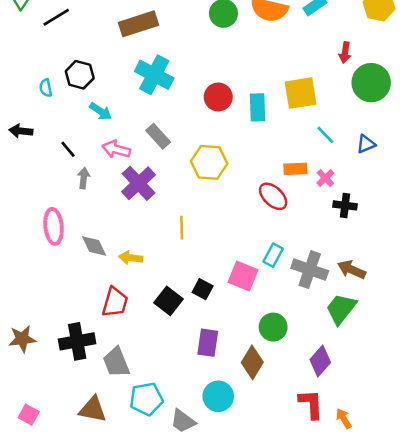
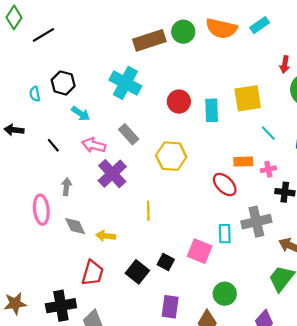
brown rectangle: (138, 24) -> (149, 40), moved
gray arrow: (84, 178) -> (66, 187), moved
pink cross: (325, 178) -> (268, 169), turned 32
cyan rectangle: (273, 255) -> (225, 234), turned -30
gray cross: (310, 270) -> (256, 222), moved, turned -32

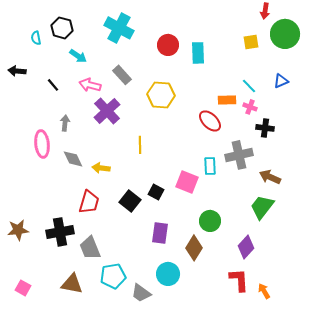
yellow square: (248, 98) -> (251, 42), moved, size x0.6
cyan line: (268, 133) -> (249, 86), moved
pink cross: (268, 169) -> (250, 107), turned 32

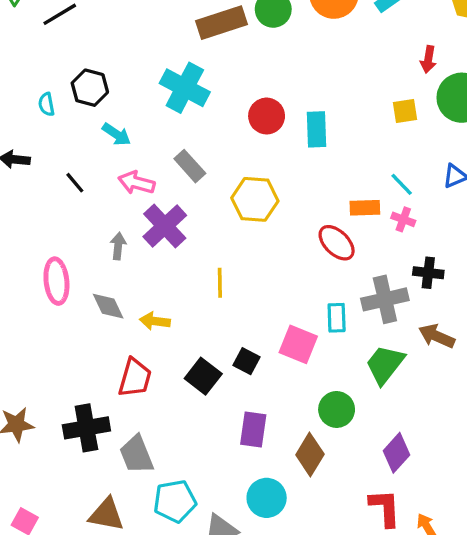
gray arrow: (65, 123) -> (118, 246), moved
black cross: (265, 128) -> (428, 273), moved
green trapezoid: (262, 207) -> (385, 364), moved

